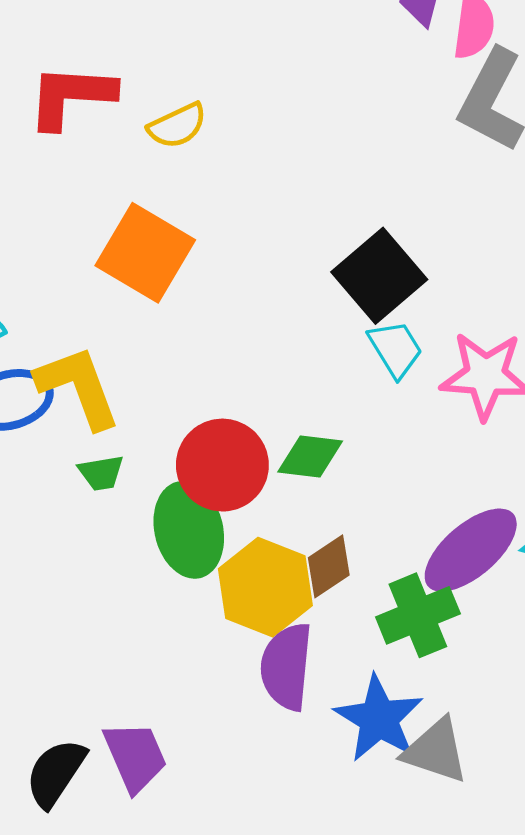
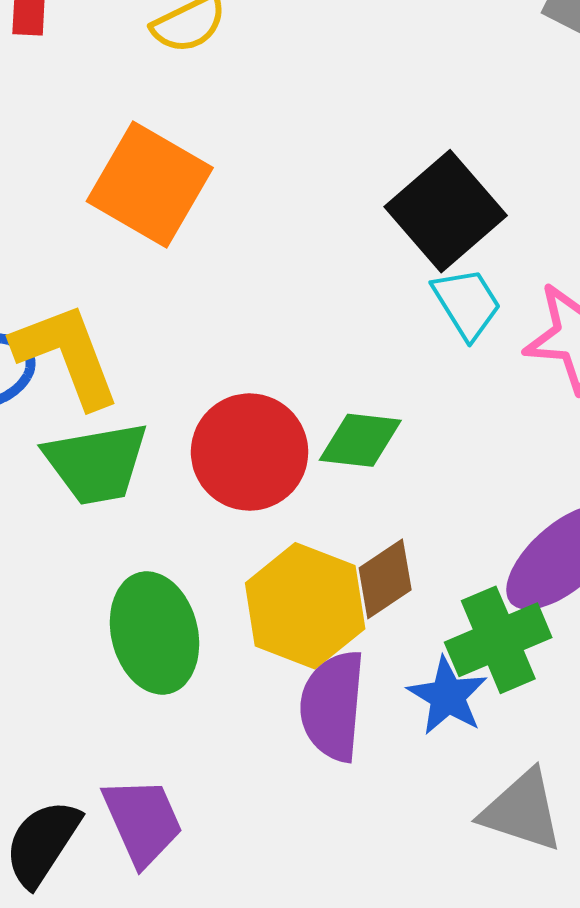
green trapezoid: (101, 473) -> (96, 463), size x1.8
green ellipse: (189, 530) -> (154, 633), moved
blue star: (379, 719) -> (448, 696), moved, size x0.7

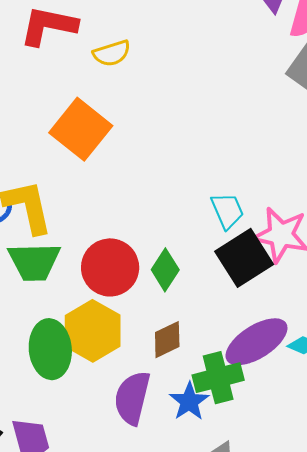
black square: (446, 211) -> (244, 258), moved
green diamond: (360, 440) -> (165, 270), turned -72
yellow hexagon: (305, 606) -> (93, 331), moved

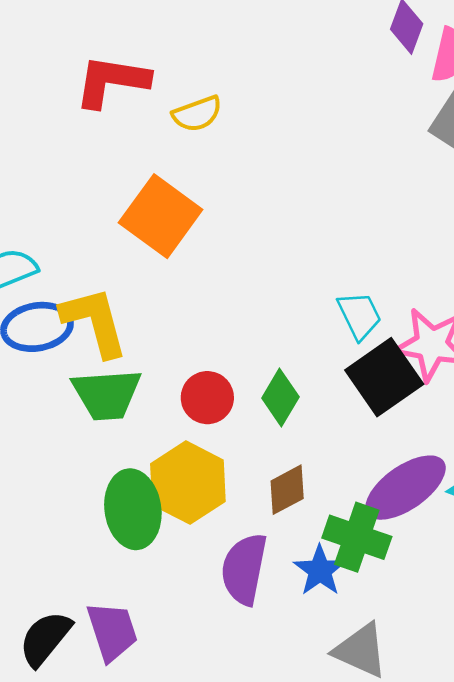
red circle: (110, 267) -> (207, 398), size x0.7
green cross: (218, 378) -> (357, 537), turned 36

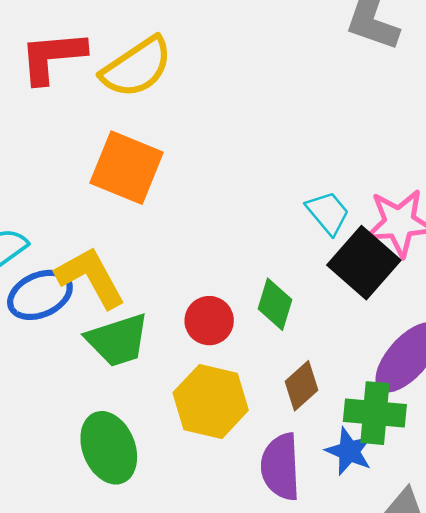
yellow semicircle: (197, 114) -> (137, 67), size x1.6
green ellipse: (133, 509) -> (109, 448), moved

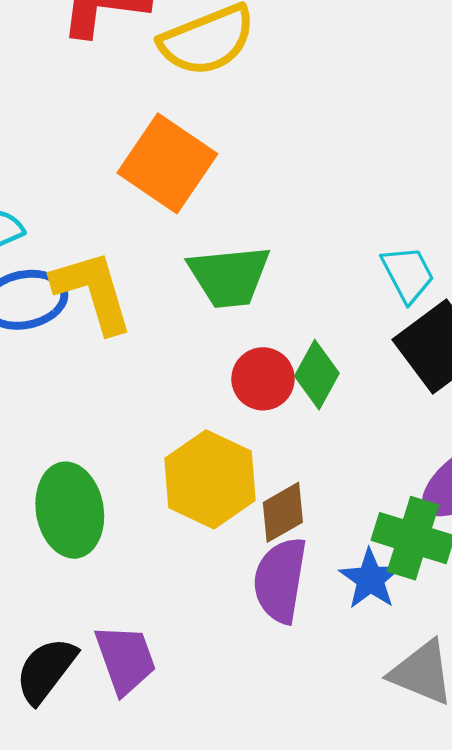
red circle: (209, 321) -> (263, 379), moved
green trapezoid: (118, 340) -> (229, 276), moved
brown diamond: (302, 386) -> (283, 512), moved

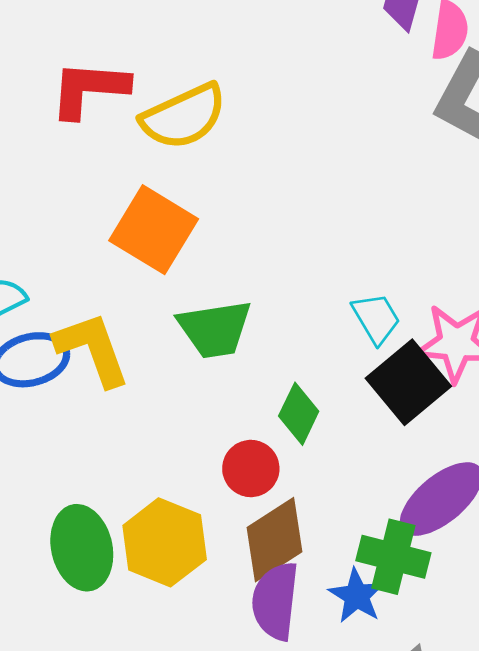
red circle: (263, 379) -> (251, 469), moved
yellow hexagon: (210, 479) -> (165, 542), moved
brown diamond: (283, 512) -> (275, 540), size x1.5

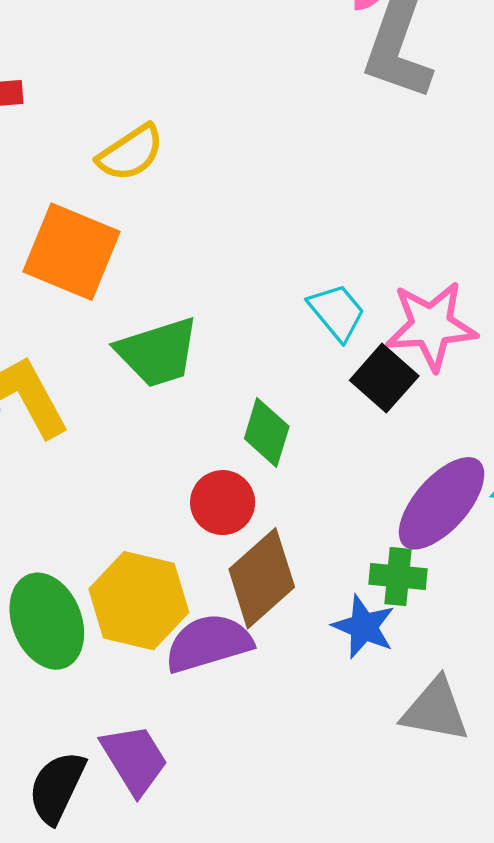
yellow semicircle: (184, 116) -> (131, 153), moved, size x0.7
black square: (408, 382) -> (384, 378), size x0.7
green cross: (393, 557) -> (398, 577), size x0.7
purple semicircle: (275, 601) -> (209, 643), moved, turned 76

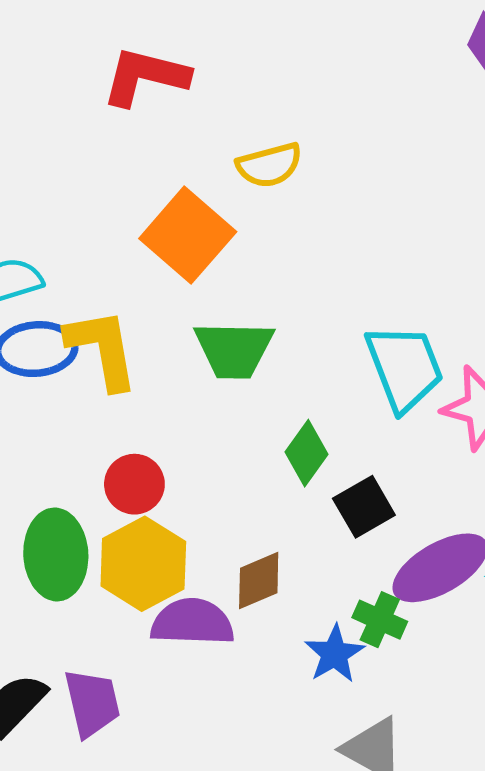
cyan trapezoid: (337, 312) -> (404, 367), size x1.6
black square: (384, 378) -> (364, 507), moved
red circle: (223, 503) -> (134, 484), moved
brown diamond: (262, 578) -> (259, 580), size x0.7

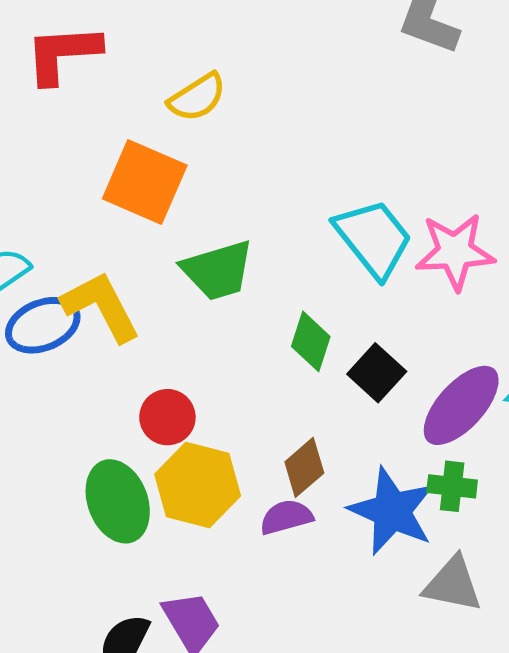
green cross: (380, 620) -> (452, 486), moved
purple semicircle: (192, 622) -> (286, 517), moved, size x0.7
blue star: (334, 654) -> (392, 511), size x1.6

